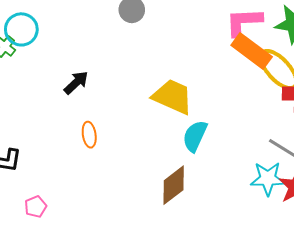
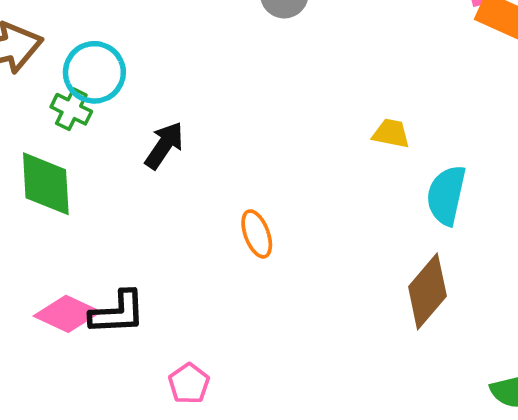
black arrow: (76, 83) -> (164, 145), moved
yellow trapezoid: (173, 97) -> (391, 133), size x0.5

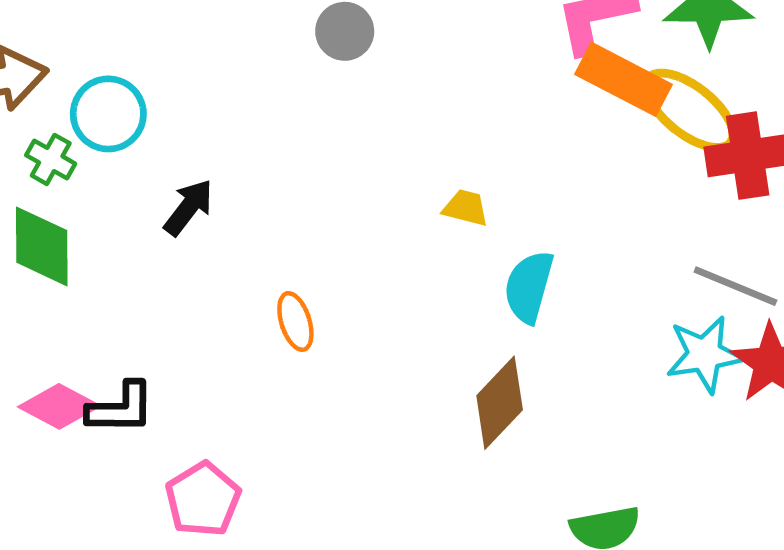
green cross: (71, 109) -> (51, 159), moved
pink pentagon: (189, 384) -> (203, 499), size x1.5

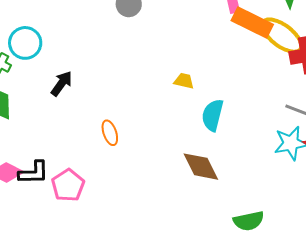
brown diamond: (500, 403) -> (201, 167), turned -69
pink pentagon: (203, 499) -> (68, 185), moved

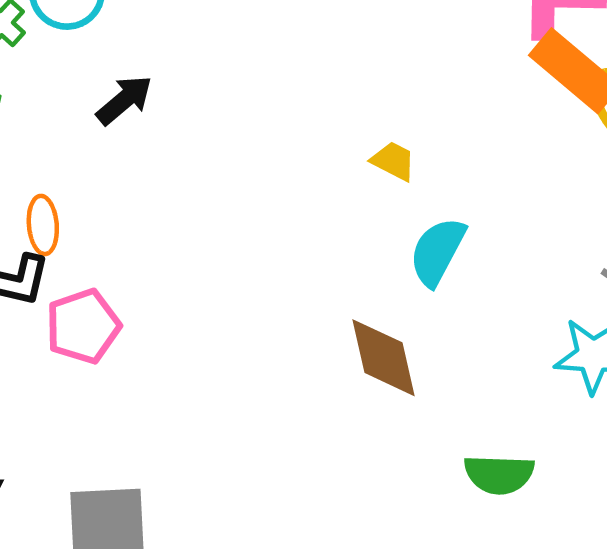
orange ellipse: (110, 133) -> (43, 225), moved
green semicircle: (249, 221) -> (499, 474), moved

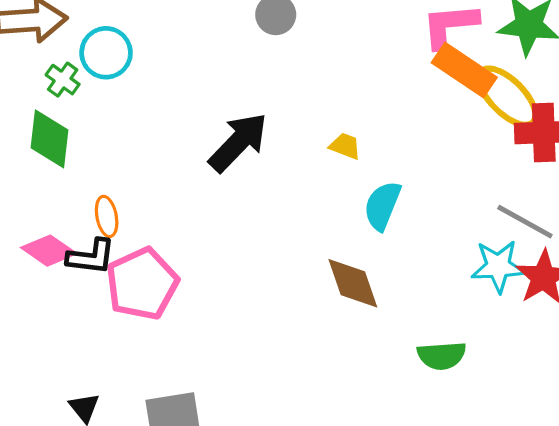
black arrow: (124, 100) -> (238, 142), moved, size x1.6
pink pentagon: (83, 326) -> (142, 284), size x1.4

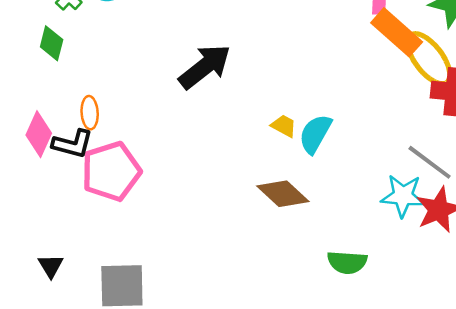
green diamond: (50, 139) -> (52, 43), size x0.7
yellow trapezoid: (345, 146) -> (284, 126), moved
pink diamond: (49, 251) -> (39, 134), turned 72
brown diamond: (353, 283) -> (283, 194), turned -36

